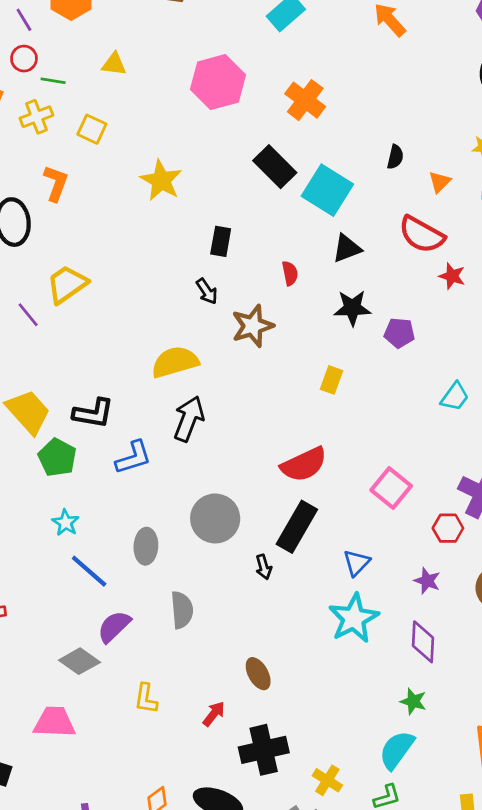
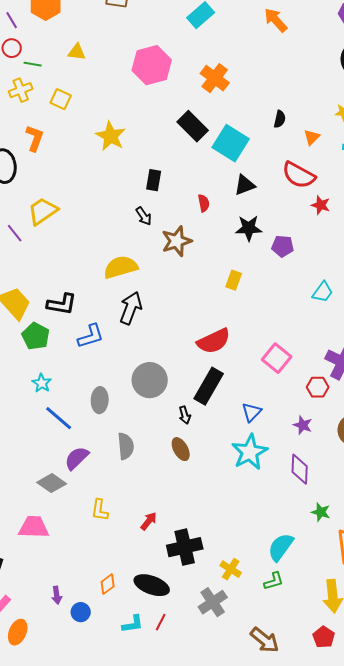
brown ellipse: (258, 674) -> (181, 449), moved
green star: (413, 701) -> (321, 512), moved

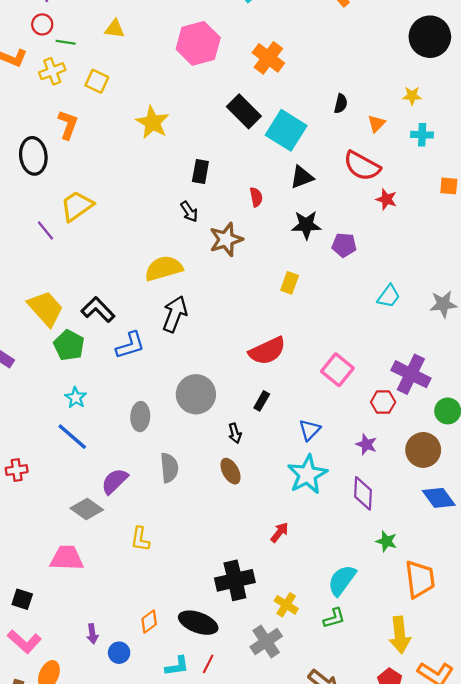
black L-shape: (62, 304) -> (98, 310), turned -144
black rectangle: (209, 386) -> (262, 401), size x0.5
blue line: (59, 418) -> (72, 437), moved
red arrow: (149, 521) -> (279, 532), moved

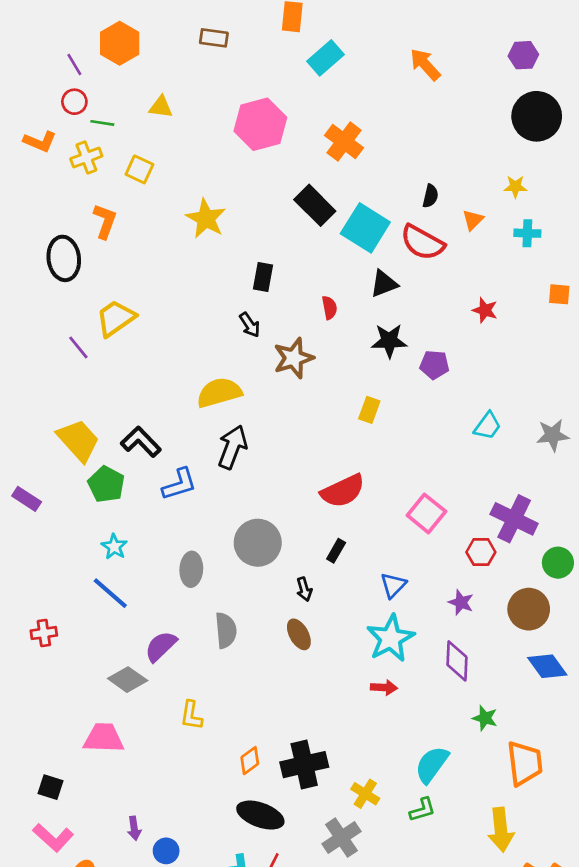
red semicircle: (362, 166) -> (422, 242), moved
red arrow: (279, 532) -> (384, 688), moved, turned 55
orange diamond: (149, 621) -> (250, 761), moved

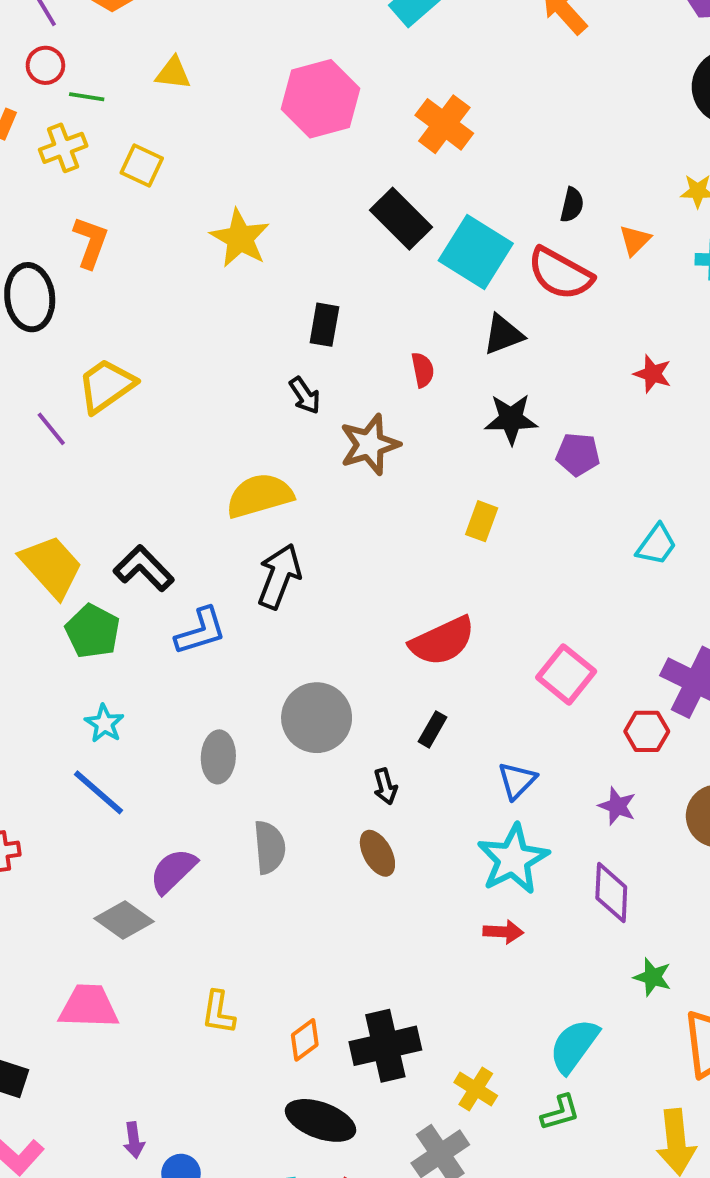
yellow L-shape: (191, 715) -> (218, 1012), moved

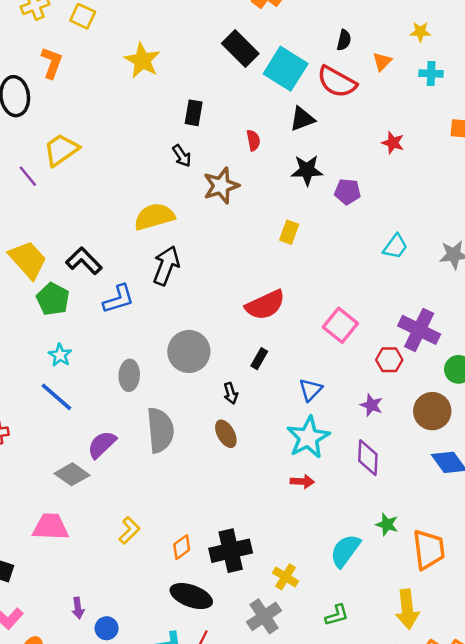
gray semicircle: (269, 847) -> (160, 430), size x1.4
green star: (653, 977) -> (387, 524), moved
yellow L-shape: (218, 1012) -> (129, 530), turned -144
green L-shape: (560, 1113) -> (337, 615), moved

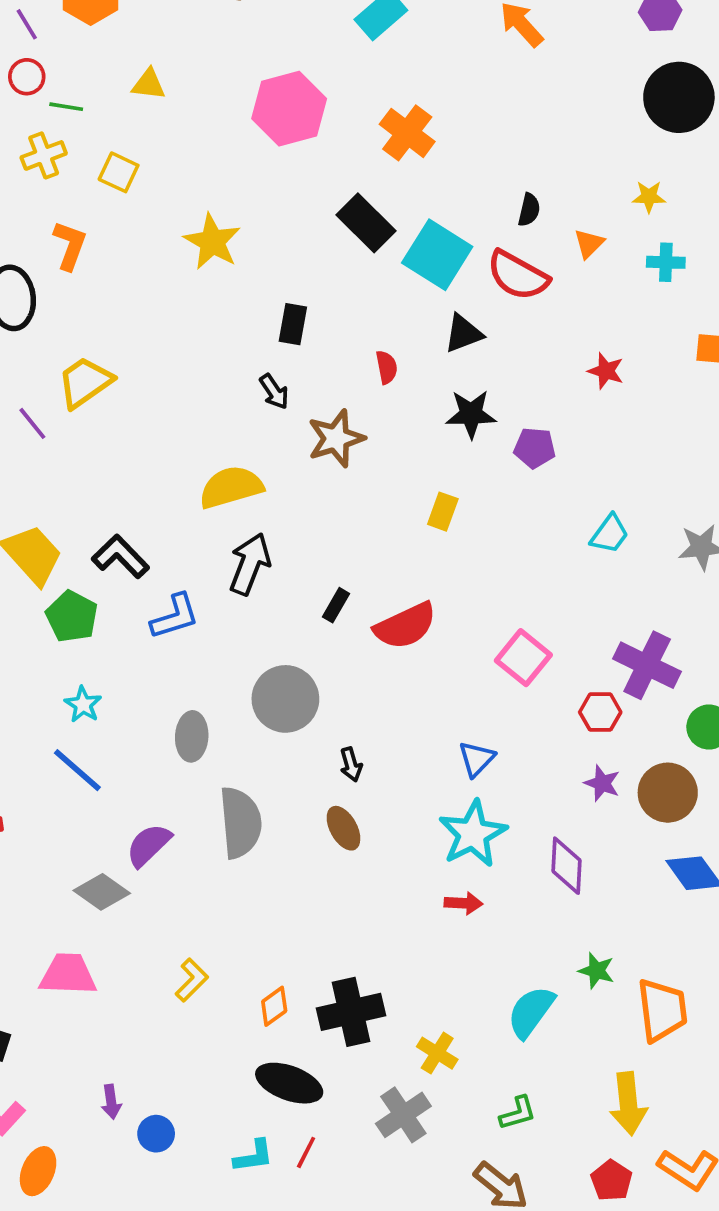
black rectangle: (259, 359) -> (336, 605), moved
purple star: (371, 405) -> (602, 783), moved

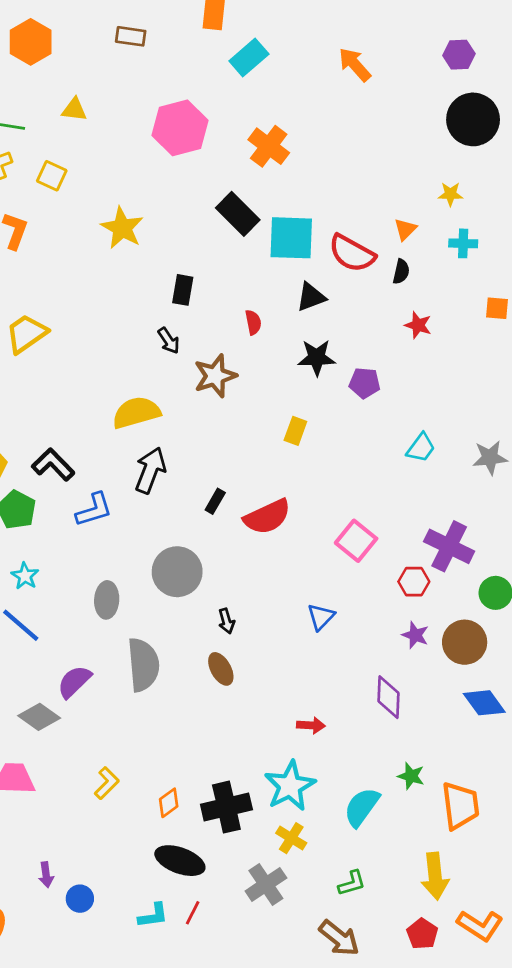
black semicircle: (529, 210) -> (401, 272), moved
cyan square: (437, 255) -> (291, 238), turned -30
cyan star: (473, 834) -> (290, 786), moved

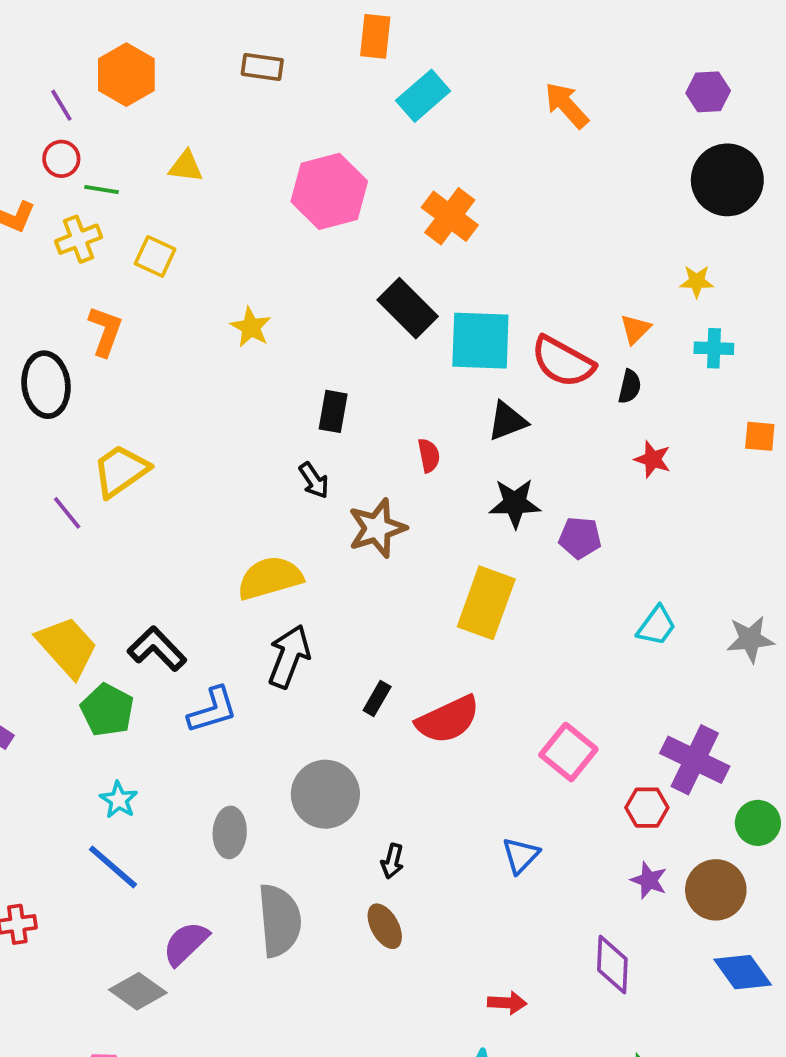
yellow star: (122, 228) -> (251, 327), size x0.7
yellow rectangle: (295, 431) -> (486, 603), size x1.8
black arrow: (226, 621) -> (392, 861), turned 30

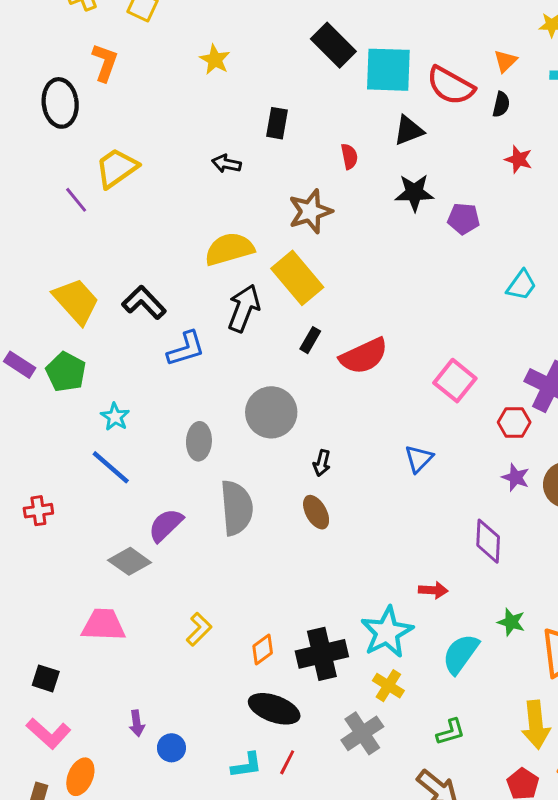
black arrow: (314, 480) -> (226, 164), moved, turned 136
yellow rectangle: (486, 603) -> (297, 278), moved, turned -60
green pentagon: (107, 710) -> (66, 372), moved
red arrow: (507, 1003) -> (433, 590), moved

